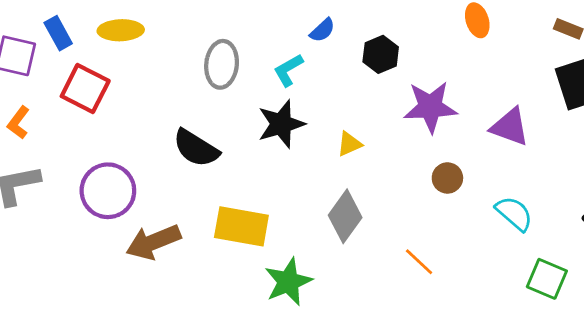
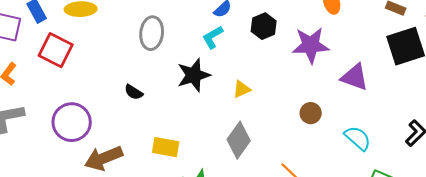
cyan L-shape: (288, 70) -> (213, 37), moved
purple star: (430, 107) -> (311, 45), moved
black semicircle: (196, 148) -> (134, 92), size x0.6
yellow rectangle: (241, 226) -> (166, 147), size x0.7

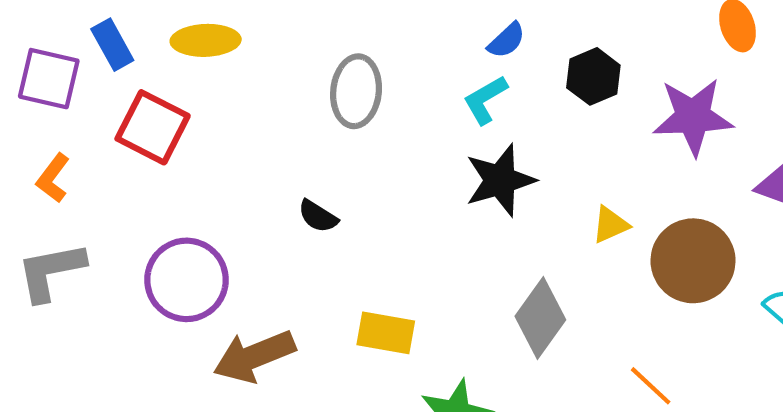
black star: (194, 75) -> (500, 180), moved
yellow triangle: (242, 89) -> (610, 225), moved
brown circle: (311, 113) -> (693, 261), size x1.8

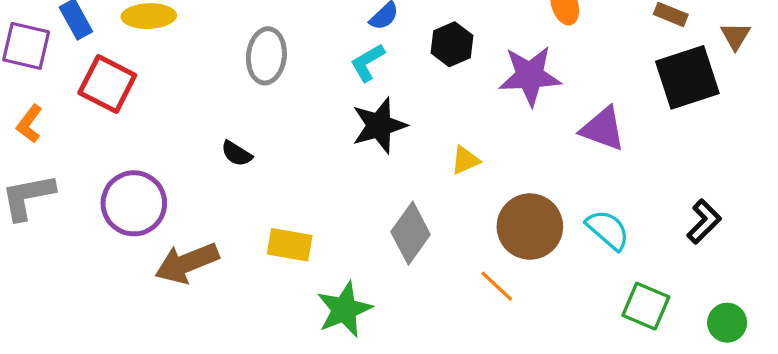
brown circle: (693, 261) -> (530, 227), moved

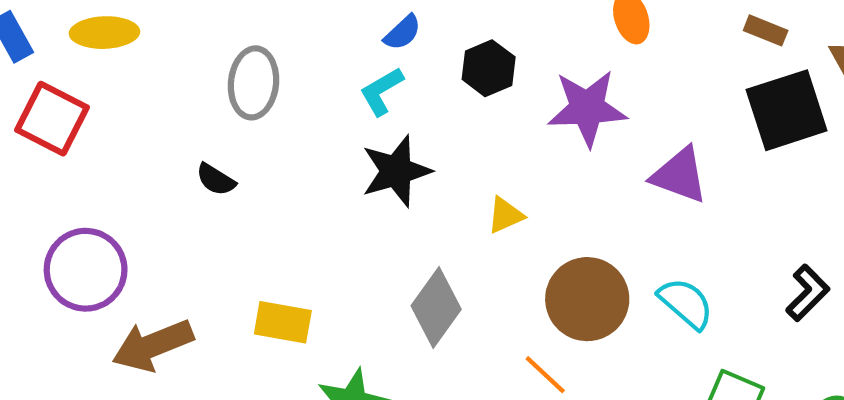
black semicircle: (237, 154) -> (216, 179), moved

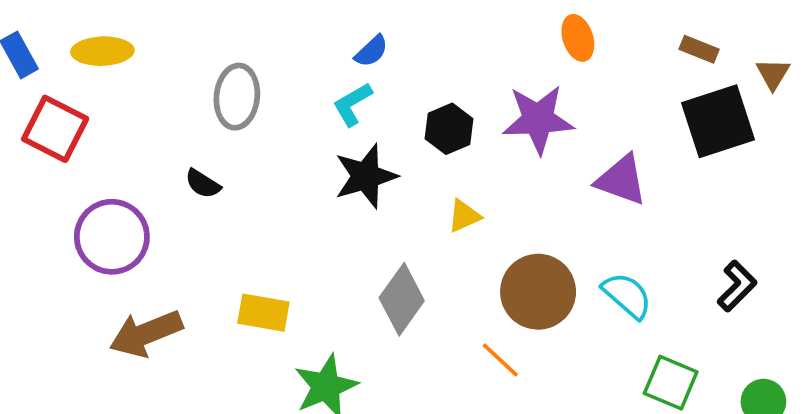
black hexagon: (489, 68) -> (449, 129), moved
purple circle: (86, 270) -> (112, 237), moved

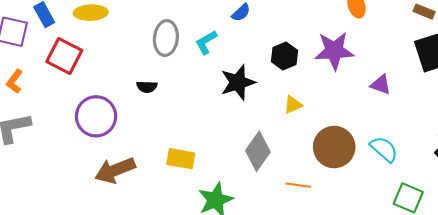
cyan L-shape: (352, 104) -> (206, 42), moved
purple triangle: (621, 180) -> (381, 85), size x0.7
black semicircle: (203, 184) -> (147, 87), turned -30
orange line: (500, 360) -> (298, 185), moved, turned -35

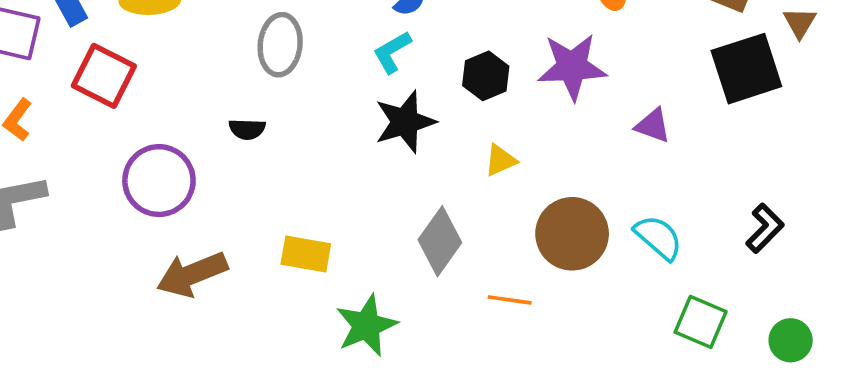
cyan L-shape: (206, 42) -> (392, 52), moved

